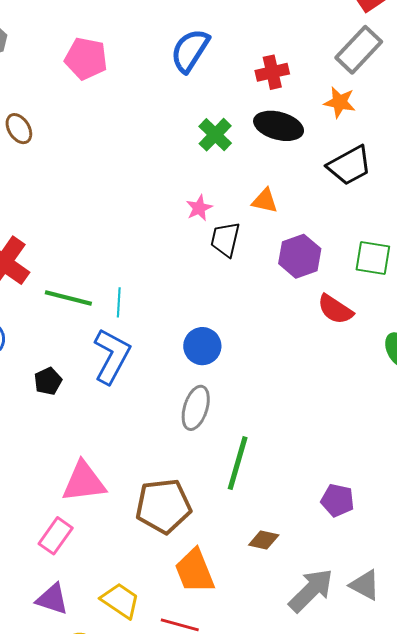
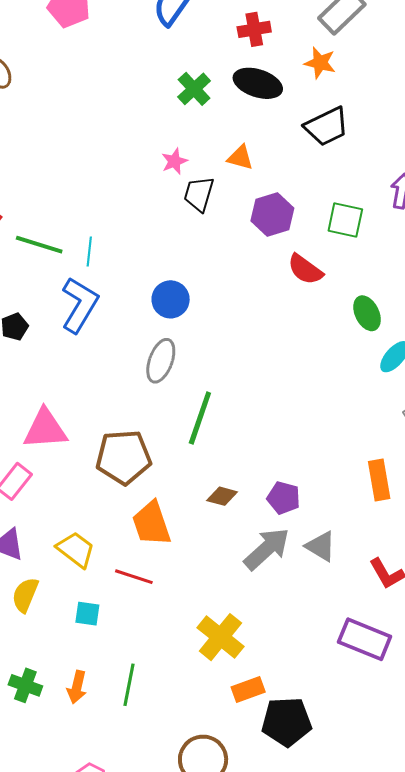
purple pentagon: (338, 500) -> (284, 498), moved

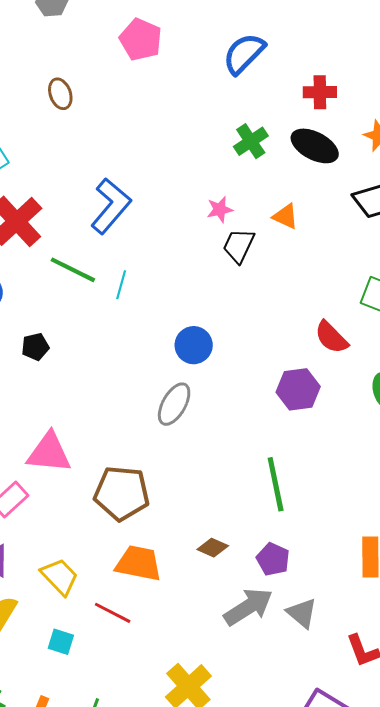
purple hexagon: (272, 215) -> (298, 389), moved
blue L-shape: (80, 305) -> (111, 206), moved
green line: (200, 418) -> (276, 484), moved, turned -40
orange trapezoid: (151, 524) -> (139, 563), turned 111

